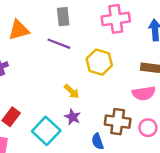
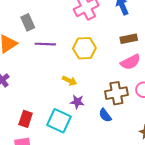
gray rectangle: (63, 17) -> (28, 22), moved

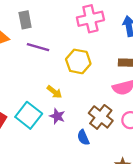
brown cross: (116, 93) -> (101, 117), turned 35
cyan square: (59, 121) -> (29, 115), moved

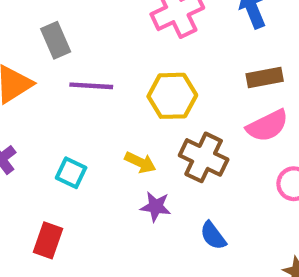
cyan square: (29, 115) -> (71, 173), moved, size x0.6
brown cross: (101, 117) -> (204, 157), moved

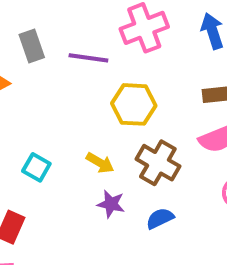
purple line: (91, 86) -> (88, 58), moved
blue semicircle: (213, 236) -> (160, 218), moved, turned 96

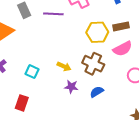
yellow hexagon: (134, 104) -> (97, 32), moved

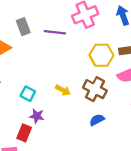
purple star: (71, 87) -> (37, 116), moved
red rectangle: (22, 103) -> (24, 133), moved

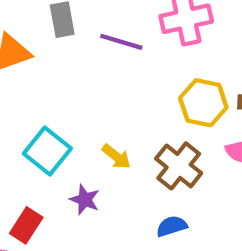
cyan square: (28, 94) -> (47, 151), size x1.5
purple star: (37, 116) -> (85, 200), moved

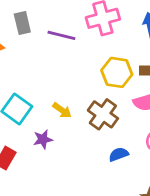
purple star: (85, 200) -> (43, 139), turned -30
blue semicircle: (172, 226) -> (119, 154), moved

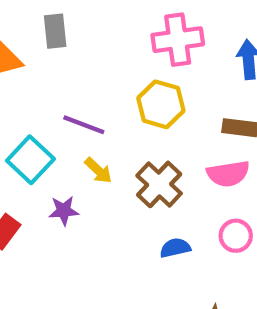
purple line: (61, 35) -> (84, 125), moved
yellow hexagon: (117, 72) -> (161, 104), moved

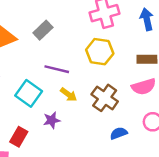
gray rectangle: (55, 31) -> (43, 30), moved, turned 60

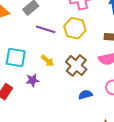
purple line: (57, 69) -> (46, 29), moved
cyan square: (29, 93) -> (16, 58), turned -30

